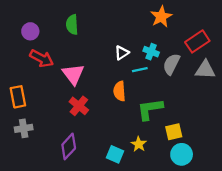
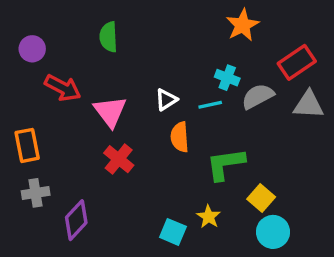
purple circle: (30, 31) -> (32, 49), moved
white triangle: (122, 53) -> (166, 100), moved
gray semicircle: (171, 64) -> (258, 96), turned 35
yellow square: (174, 132) -> (261, 198), turned -36
purple diamond: (69, 146) -> (76, 220), moved

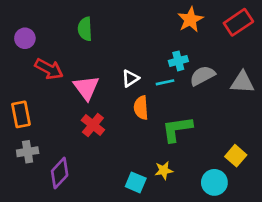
red rectangle: (297, 62) -> (238, 22), moved
cyan cross: (227, 78) -> (178, 61), turned -36
yellow square: (261, 198) -> (236, 156), moved
yellow star: (209, 217) -> (164, 170), turned 30

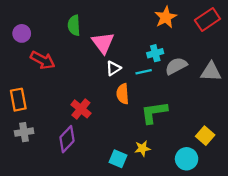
pink triangle: (86, 88) -> (103, 43), moved
purple diamond: (60, 173) -> (67, 139), moved

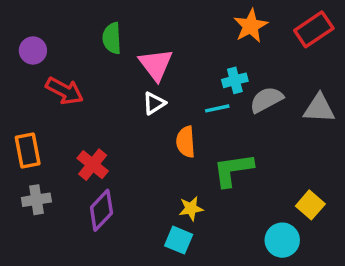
white triangle: (113, 68) -> (154, 103), moved
red cross: (81, 109) -> (93, 165), moved
yellow star: (142, 148) -> (191, 208), moved

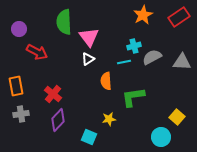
green semicircle: (112, 38) -> (64, 22), size x1.4
cyan square: (179, 240) -> (89, 137), moved

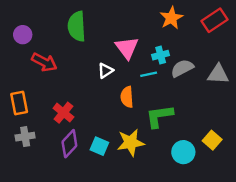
pink triangle: (89, 37) -> (127, 48), moved
yellow star: (109, 119) -> (131, 143), size x1.6
cyan square: (89, 137) -> (99, 146), moved
cyan circle: (161, 137) -> (183, 152), moved

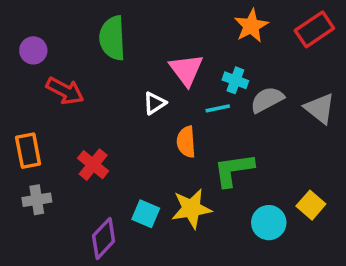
cyan cross: (161, 55) -> (235, 80), turned 35
gray triangle: (218, 74) -> (320, 108), turned 35
purple diamond: (69, 144) -> (104, 238), moved

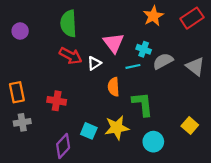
red arrow: (65, 91) -> (71, 56), moved
red cross: (93, 165) -> (57, 101), turned -30
green L-shape: (234, 170) -> (143, 104), turned 92
cyan circle: (269, 223) -> (153, 142), moved

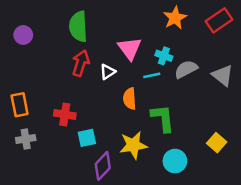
red arrow: (71, 56) -> (81, 63), turned -100
cyan square: (89, 131) -> (87, 138), moved, turned -35
purple diamond: (63, 146) -> (103, 166), moved

